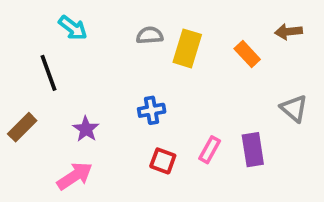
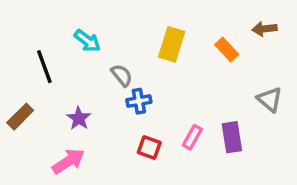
cyan arrow: (73, 28) -> (87, 41), moved
gray semicircle: (150, 35) -> (122, 75), moved, turned 55

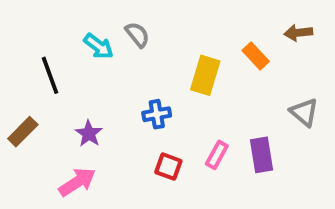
yellow rectangle: (172, 44) -> (205, 75), moved
gray semicircle: (122, 75) -> (137, 35), moved

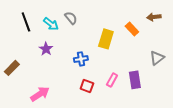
black line: (50, 75) -> (26, 22), moved
gray triangle: (304, 112) -> (157, 58), turned 42
purple star: (89, 134) -> (46, 49), moved

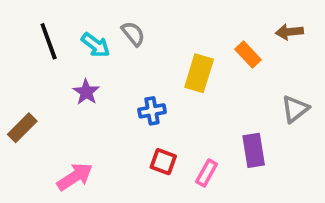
pink rectangle: (112, 80) -> (207, 173), moved

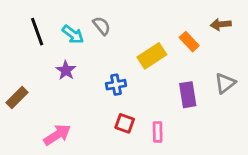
yellow rectangle: (199, 73) -> (152, 56), turned 40
purple rectangle: (254, 150) -> (188, 95), moved
pink rectangle: (207, 173) -> (158, 132), turned -30

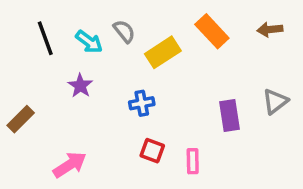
orange rectangle: (189, 42) -> (212, 31), moved, size x1.4
yellow rectangle: (152, 56) -> (163, 52), moved

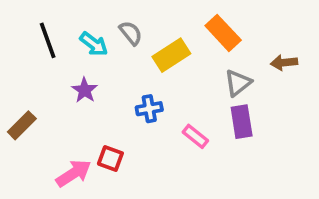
brown arrow: (270, 29) -> (284, 63), moved
gray triangle: (275, 101) -> (238, 83), moved
red square: (152, 151) -> (110, 159), moved
pink rectangle: (193, 161) -> (195, 136), moved, turned -50

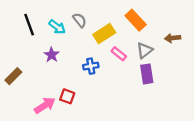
pink rectangle: (195, 136) -> (119, 54), moved

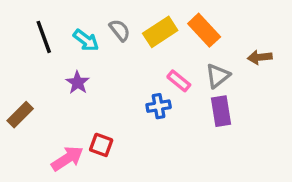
yellow rectangle: (104, 34) -> (160, 32), moved
blue cross: (91, 66) -> (159, 106), moved

